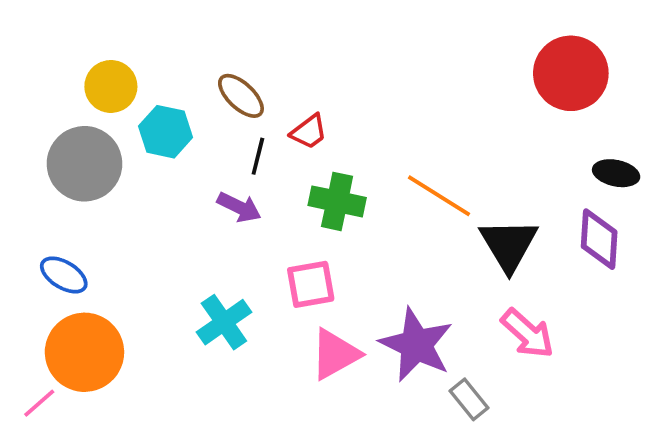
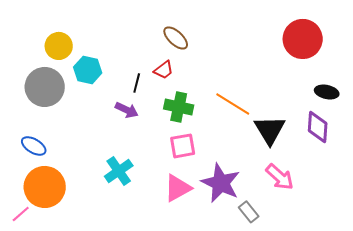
brown ellipse: (241, 96) -> (176, 38), moved
pink square: (311, 284) -> (183, 146), moved

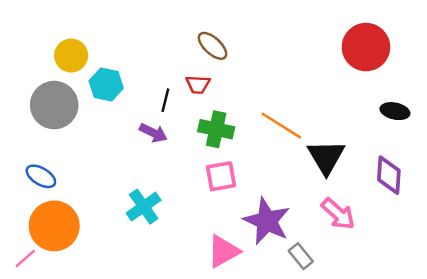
red trapezoid: (164, 70) -> (198, 85), turned 40
purple diamond: (318, 127) -> (389, 175), moved
pink triangle: (178, 188) -> (223, 251), moved

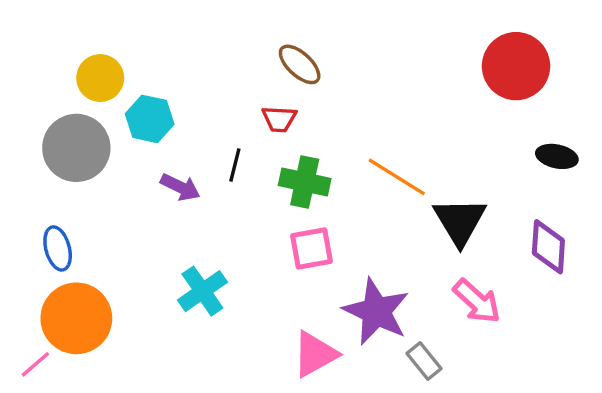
black line: (165, 100) -> (235, 165), moved
purple arrow: (153, 133) -> (180, 187), moved
blue ellipse: (41, 176) -> (58, 248), turned 44

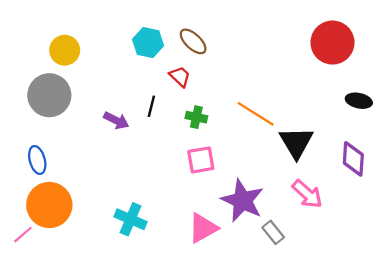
cyan hexagon: (150, 119) -> (148, 43), moved
red trapezoid: (279, 119) -> (180, 77), turned -140
green cross: (305, 182) -> (196, 117), size x0.7
cyan cross: (202, 291) -> (131, 219), moved, turned -32

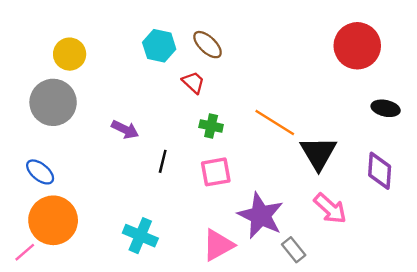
black line: (151, 106) -> (163, 161), moved
blue ellipse: (37, 160) -> (40, 172), turned -36

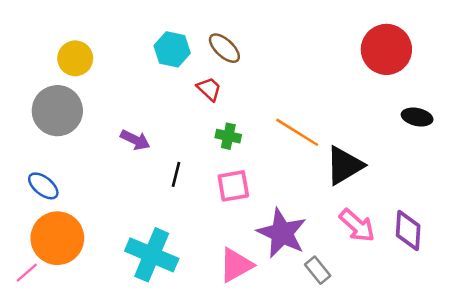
black triangle: (318, 153) -> (344, 165), turned 30
purple diamond: (380, 171) -> (408, 231), moved
cyan cross: (140, 236) -> (152, 255), size x1.4

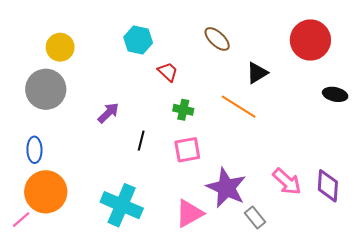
brown ellipse: (224, 48) -> (217, 39), moved
purple arrow: (135, 140) -> (108, 113), turned -70
black triangle: (344, 165) -> (257, 73), moved, size x0.7
blue ellipse: (43, 186) -> (34, 150), turned 50

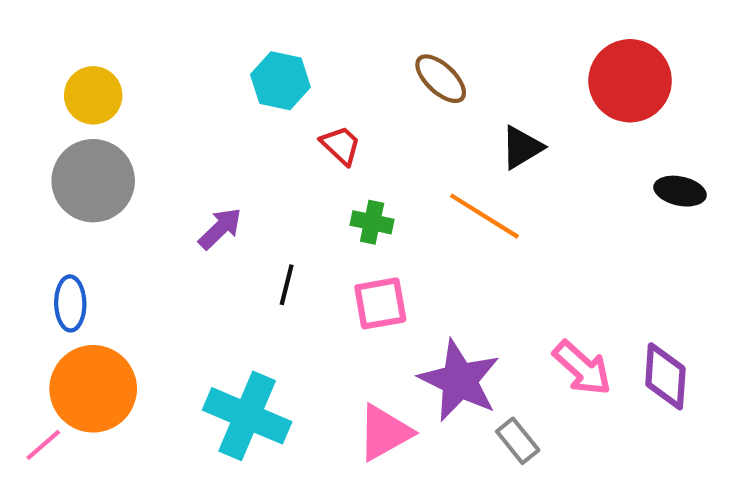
yellow circle: (60, 47) -> (93, 95), moved

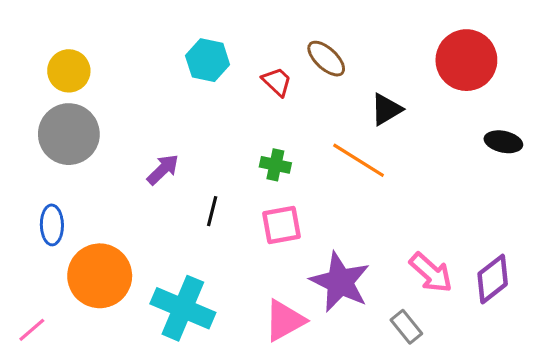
red trapezoid: (341, 145) -> (277, 82), moved
purple diamond: (665, 376) -> (493, 279), turned 48
orange circle: (93, 389) -> (100, 276), moved
gray rectangle: (518, 441) -> (406, 327), moved

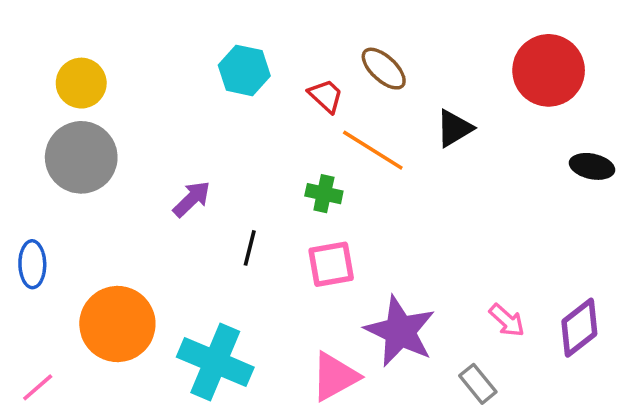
orange line: (359, 160) -> (373, 150), moved
blue ellipse: (52, 225) -> (32, 264), moved
pink arrow: (431, 273) -> (507, 320), size x0.7

